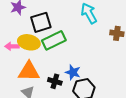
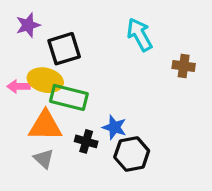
green rectangle: (54, 40) -> (69, 97), moved, turned 40

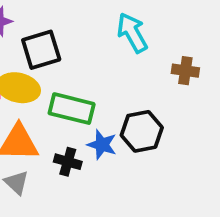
green rectangle: (69, 97) -> (72, 109), moved
black hexagon: (132, 154) -> (142, 131), moved

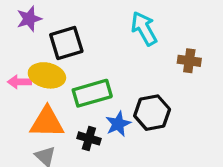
green rectangle: (72, 109) -> (92, 93), turned -30
blue star: (102, 145) -> (118, 124), turned 30

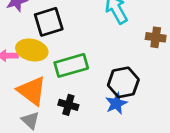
orange triangle: (47, 122) -> (32, 91), turned 36
blue star: (118, 124) -> (116, 103), moved

